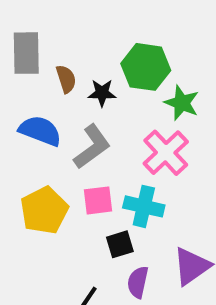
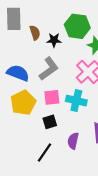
blue semicircle: (40, 131) -> (18, 73), moved
black square: (120, 244) -> (50, 122), moved

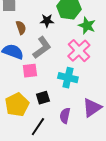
brown semicircle: (35, 33) -> (21, 28), moved
pink square: (52, 97) -> (30, 71), moved
yellow pentagon: (23, 103) -> (17, 105), moved

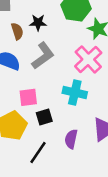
black star: (47, 21) -> (38, 23), moved
pink square: (30, 71) -> (28, 97), moved

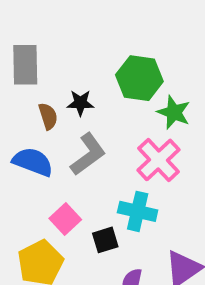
pink square: (28, 97) -> (65, 219), turned -36
black square: (44, 117) -> (105, 240), moved

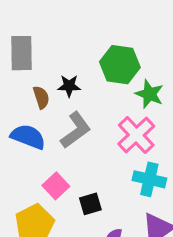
cyan cross: (138, 211) -> (149, 179), moved

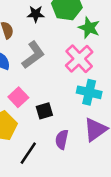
black star: (69, 86) -> (36, 14), moved

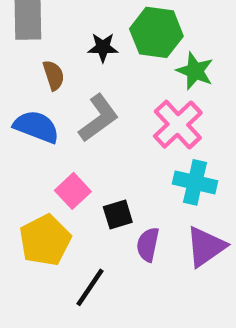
purple semicircle: (62, 139) -> (148, 245), moved

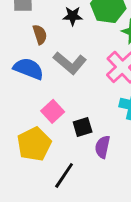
gray L-shape: (99, 118) -> (70, 63), turned 76

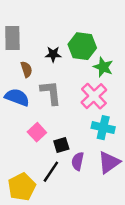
gray L-shape: (70, 63) -> (51, 93), turned -136
yellow pentagon: (34, 144) -> (22, 187), moved
black line: (64, 175) -> (51, 172), moved

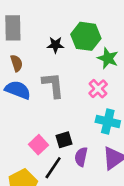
brown semicircle: (26, 69) -> (17, 63), moved
pink cross: (94, 96) -> (98, 89), size x0.7
pink square: (37, 132) -> (38, 145), moved

